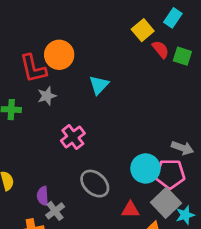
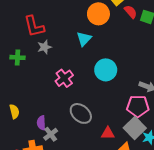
orange circle: (59, 55) -> (98, 14), moved
cyan circle: (145, 168) -> (106, 70), moved

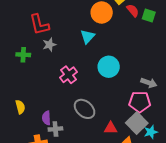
gray cross: (51, 134) -> (55, 129), turned 32

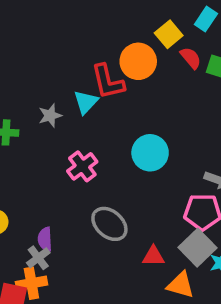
red L-shape: (39, 25) -> (108, 82), moved
cyan triangle: (88, 37) -> (86, 102), moved
gray cross: (55, 129) -> (38, 258), moved, turned -32

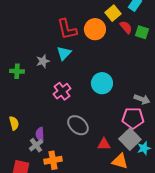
red L-shape: (108, 82) -> (67, 29), moved
orange cross: (31, 283) -> (53, 160), moved

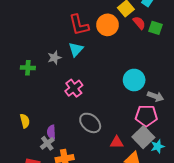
cyan circle: (102, 83) -> (134, 80), moved

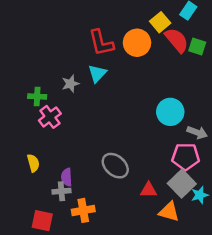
red semicircle: (139, 23) -> (177, 40), size x1.5
pink cross: (74, 88) -> (50, 117), moved
gray cross: (47, 143) -> (61, 191), turned 32

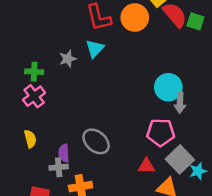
pink cross: (50, 117) -> (34, 96), moved
gray arrow: (197, 132) -> (180, 103), moved, turned 72
pink pentagon: (186, 157) -> (161, 132), moved
gray ellipse: (115, 166) -> (96, 141), moved

